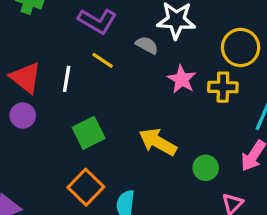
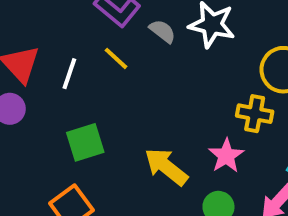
gray semicircle: (147, 45) -> (162, 31), moved
pink star: (182, 79) -> (226, 156), moved

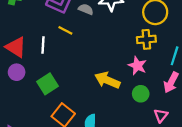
green square: (85, 142) -> (48, 84), moved

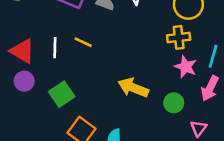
yellow line: (65, 30) -> (83, 42), moved
pink star: (137, 66) -> (186, 67), moved

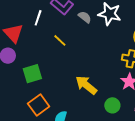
white line: (55, 48) -> (38, 18), moved

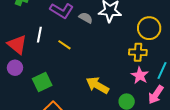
white line: (38, 18) -> (39, 35), moved

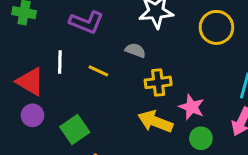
gray semicircle: (86, 18) -> (135, 50), moved
yellow cross: (138, 52) -> (158, 82), moved
pink star: (140, 75) -> (192, 107), moved

